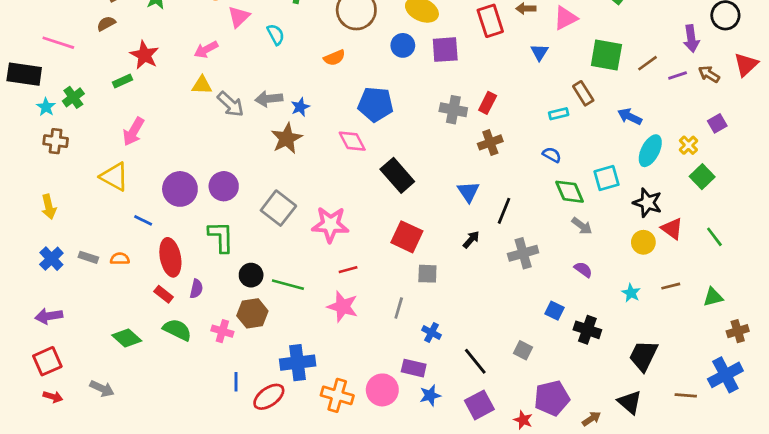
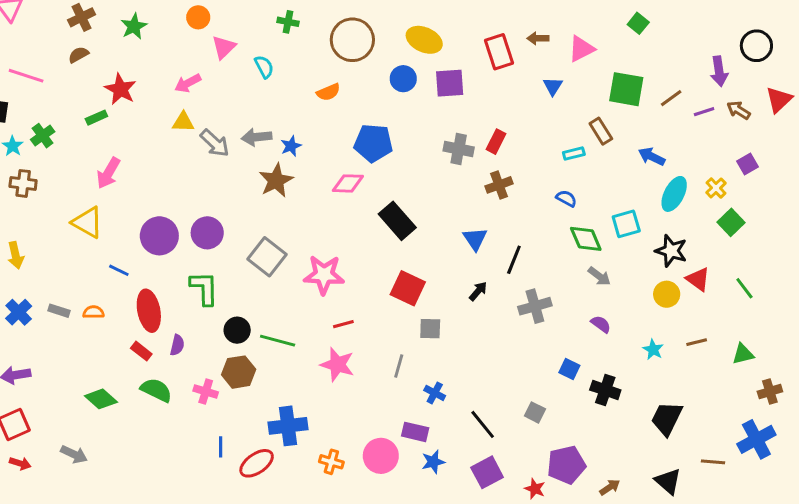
pink diamond: (352, 141) -> (348, 183), turned -60
orange cross: (337, 395) -> (331, 462), size x0.7
black triangle: (630, 402) -> (668, 481), moved

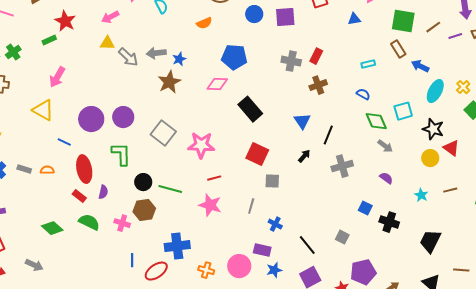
blue triangle: (553, 86) -> (354, 19), turned 48
brown rectangle: (601, 131) -> (398, 49), moved

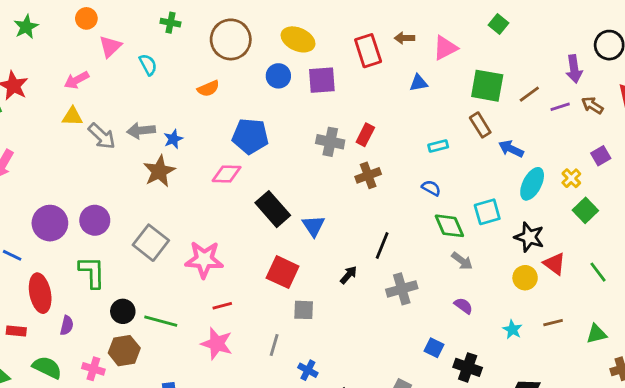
blue triangle: (302, 121) -> (313, 226), moved
red rectangle: (79, 196) -> (16, 331), moved, turned -32

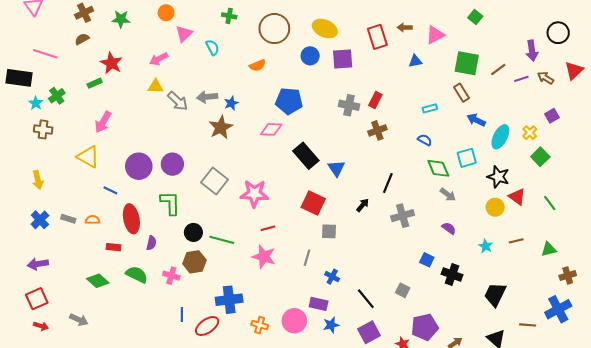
green star: (26, 27) -> (121, 19), turned 30
blue arrow: (511, 149) -> (476, 120), moved

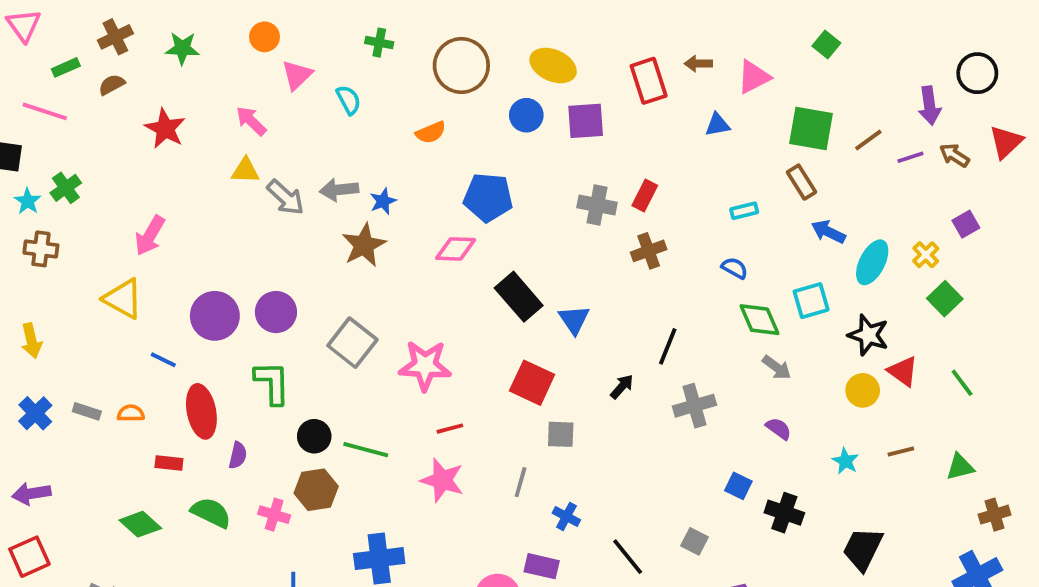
pink arrow: (159, 59) -> (251, 121), turned 72
green rectangle: (95, 83) -> (66, 67), moved

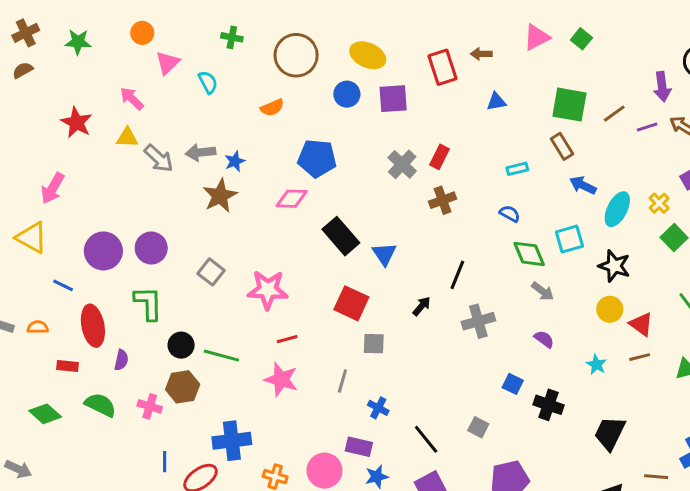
pink triangle: (754, 77) -> (537, 37), moved
red star: (165, 129) -> (76, 123), moved
gray cross: (597, 205) -> (402, 164), turned 32
gray square: (352, 343) -> (211, 272), size x0.7
red triangle: (903, 371) -> (641, 324), moved

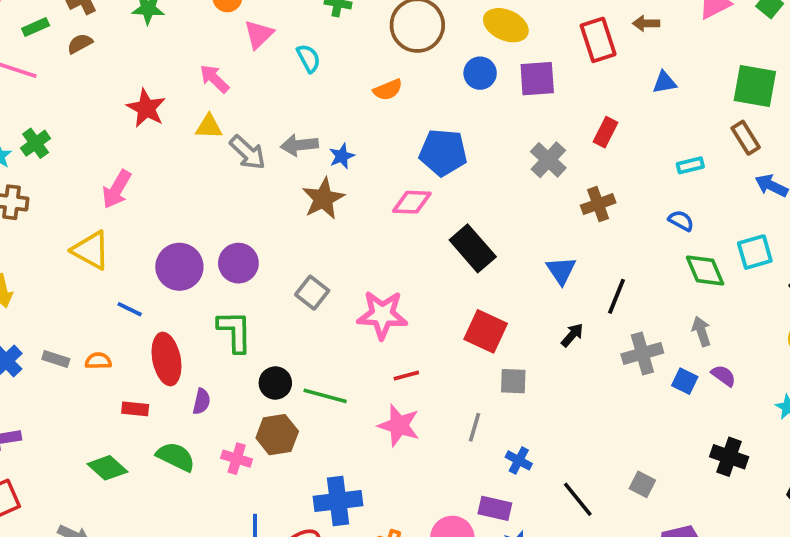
red rectangle: (440, 157) -> (605, 132), moved
blue triangle: (384, 254) -> (561, 270), moved
gray arrow: (543, 291) -> (701, 331), moved, turned -145
blue square: (513, 384) -> (685, 381), moved

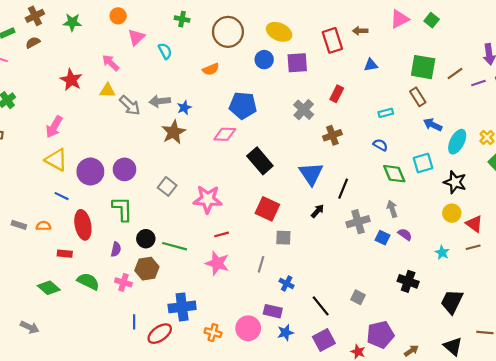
yellow triangle: (91, 250) -> (56, 160), moved
blue triangle: (561, 270) -> (311, 174), size x1.4
purple semicircle: (202, 401) -> (116, 249), moved

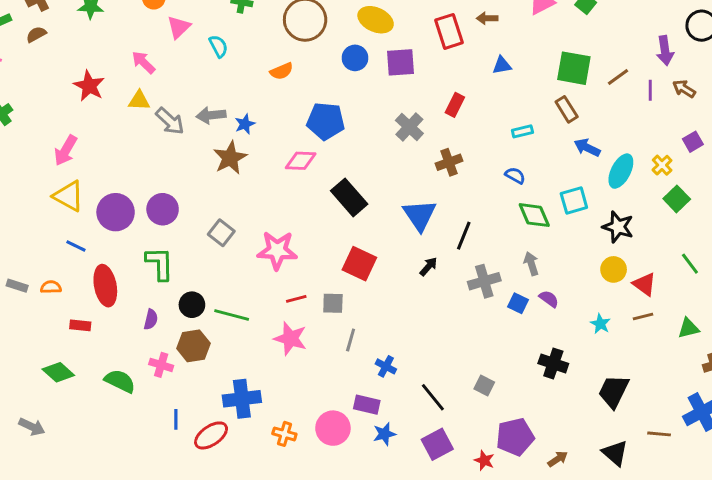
purple line: (478, 83) -> (650, 90), turned -72
gray square: (283, 238) -> (333, 303), moved
green semicircle: (88, 281) -> (120, 381), moved

